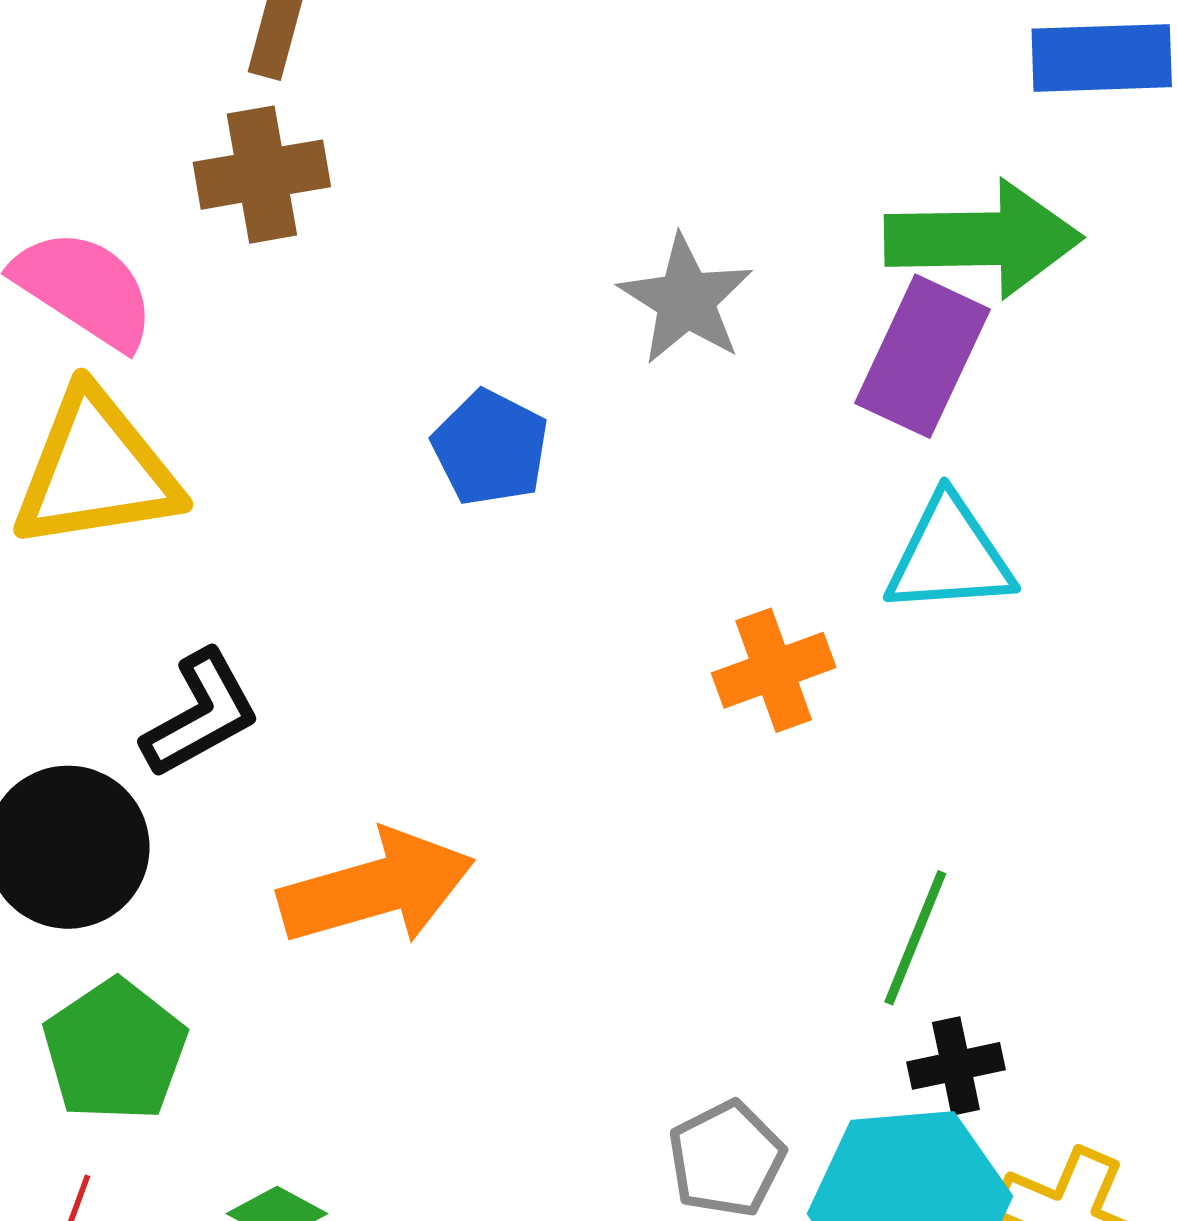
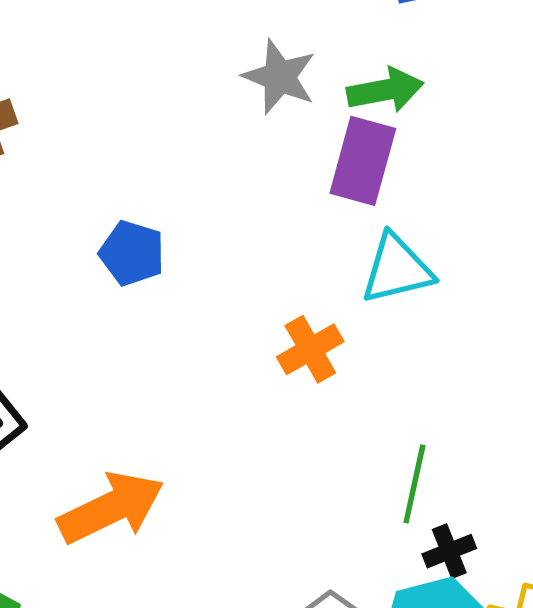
green arrow: (983, 239) -> (385, 90), size x0.7
gray star: (686, 300) -> (280, 77), moved

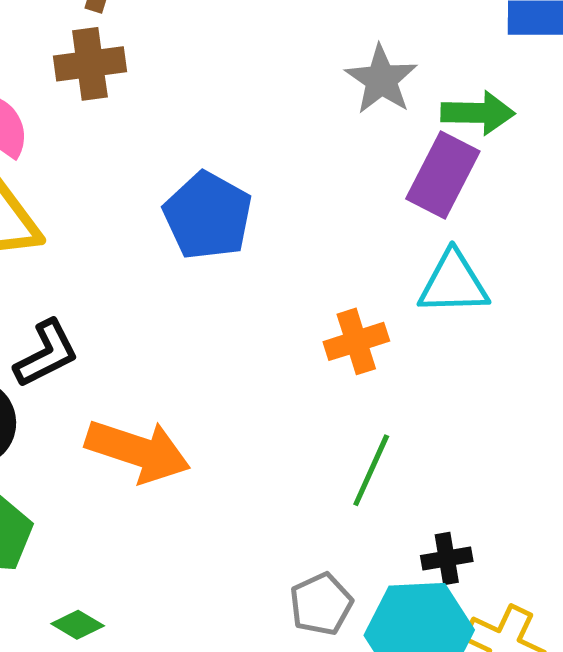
blue pentagon: (132, 253) -> (208, 216), size x1.4
green line: (414, 484) -> (371, 470), moved
orange arrow: (111, 508) -> (138, 451), turned 32

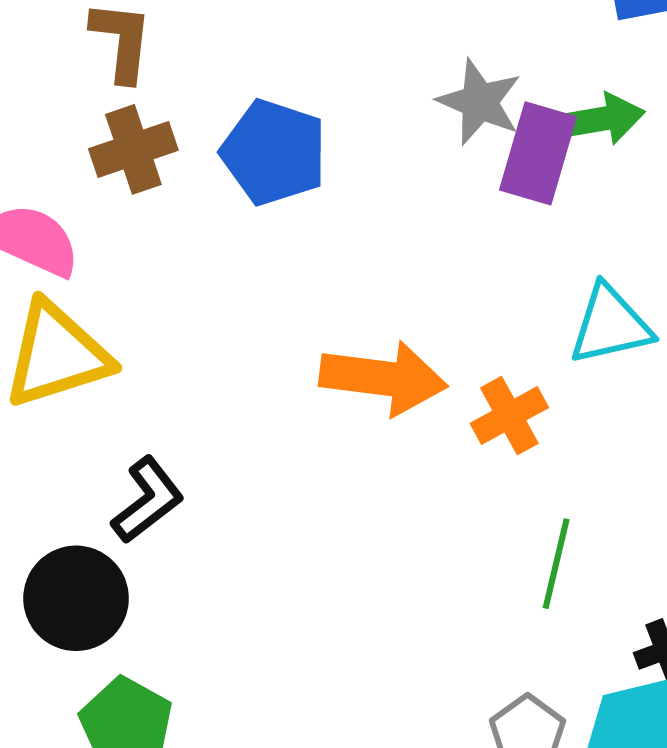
purple rectangle: (443, 175) -> (538, 153), moved
blue pentagon: (208, 216) -> (274, 152), moved
orange arrow: (138, 451) -> (383, 378), moved

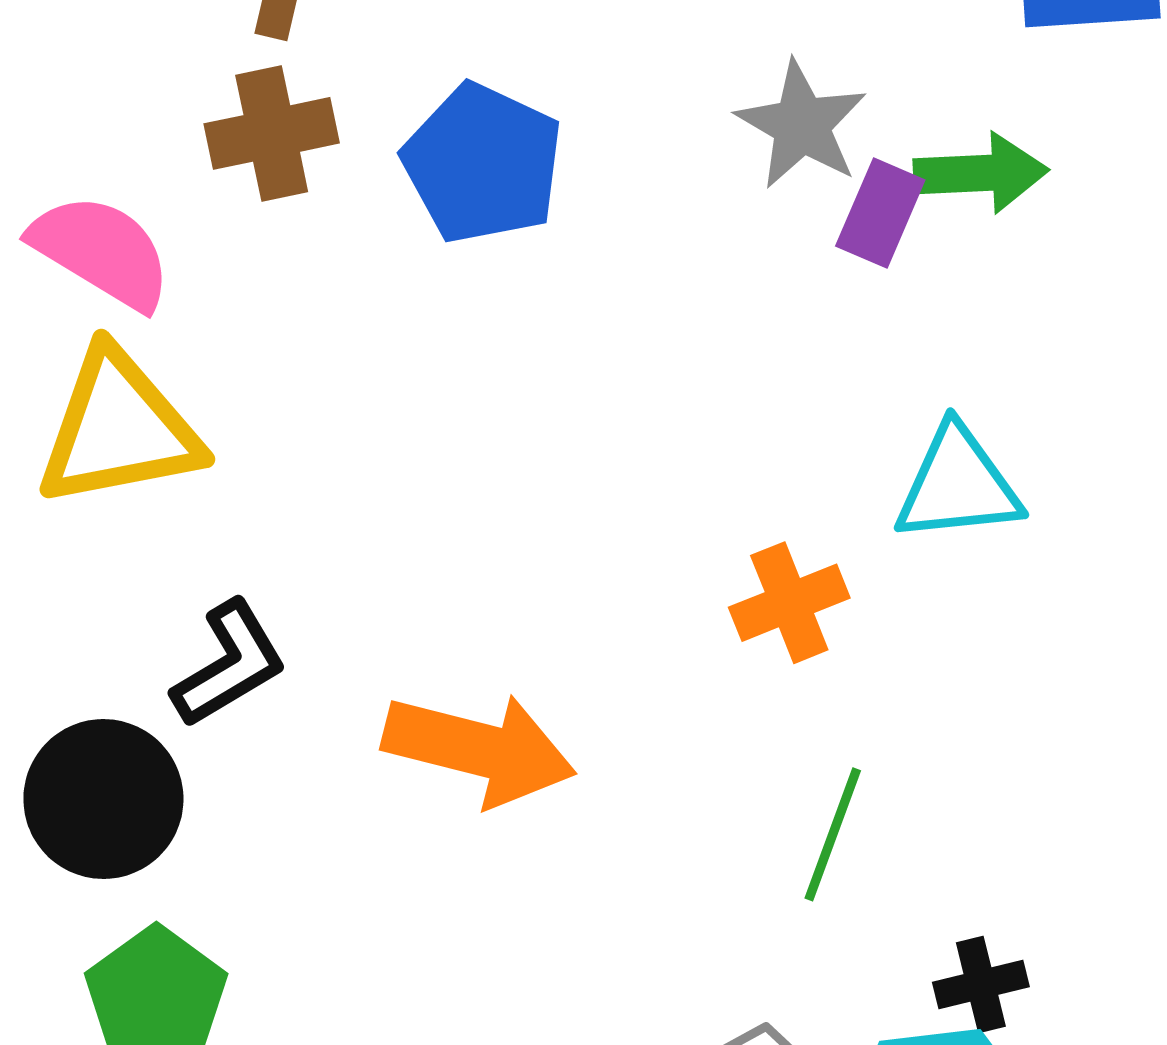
purple rectangle: (538, 153) -> (880, 213), size x0.7
orange arrow: (383, 378) -> (479, 749), moved

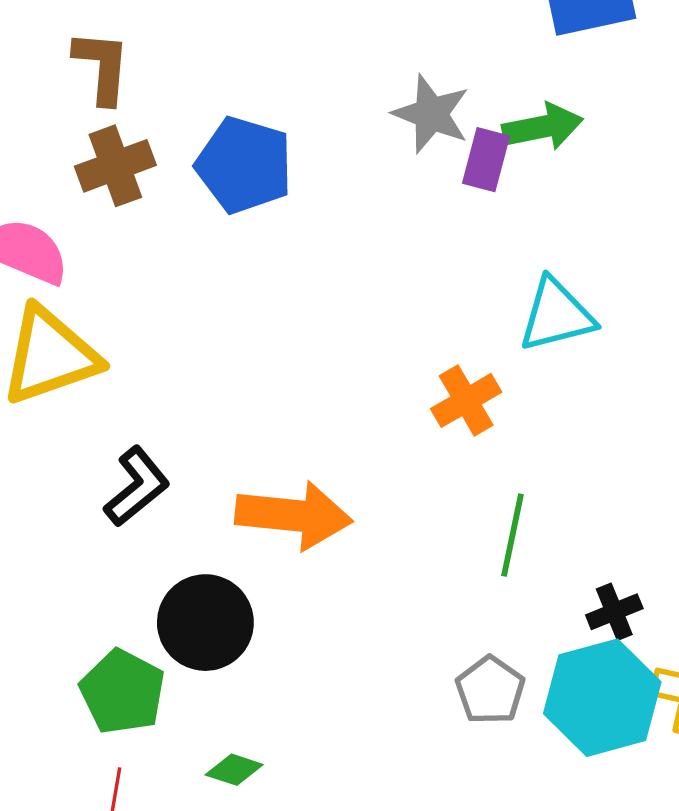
black circle: (103, 799) -> (205, 623), moved

